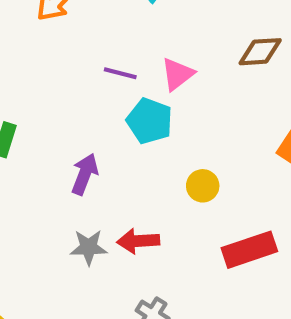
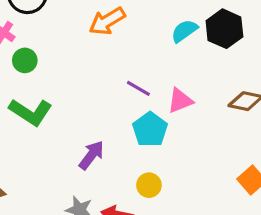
yellow circle: (203, 186) -> (149, 185), moved

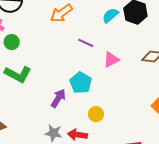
purple line: (138, 88) -> (86, 43), moved
cyan pentagon: (150, 129) -> (81, 83), moved

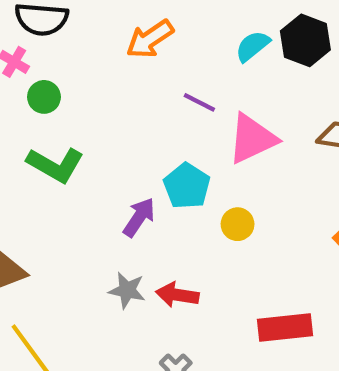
pink triangle: (111, 59) -> (252, 139), size x1.5
yellow circle: (96, 114) -> (238, 224), moved

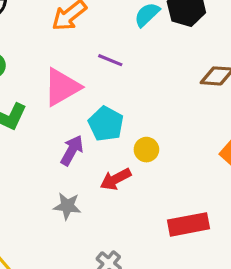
pink triangle: (252, 139) -> (62, 87), moved
red arrow: (177, 295) -> (116, 179), moved, turned -32

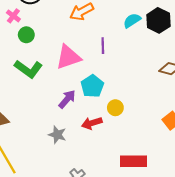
purple line: (110, 60) -> (103, 46), turned 56

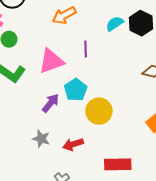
yellow circle: (115, 108) -> (99, 111), size x1.6
red arrow: (92, 123) -> (73, 144), moved

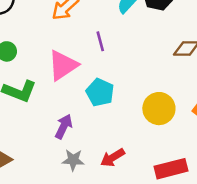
purple arrow: (51, 103) -> (64, 126), moved
yellow circle: (99, 111) -> (159, 109), moved

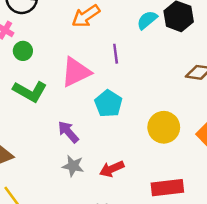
purple arrow: (64, 126) -> (68, 132), turned -75

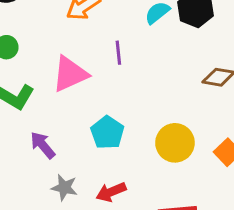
cyan pentagon: (108, 104) -> (107, 132), moved
purple arrow: (68, 132) -> (43, 145), moved

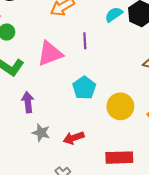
cyan pentagon: (107, 132) -> (84, 88), moved
purple arrow: (43, 145) -> (28, 102), turned 30

